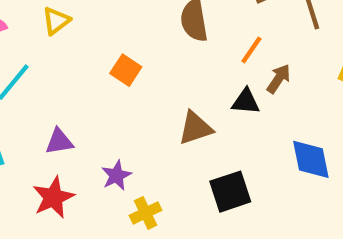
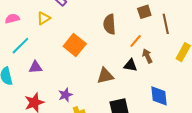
orange square: (126, 70) -> (75, 45), size x1.5
brown arrow: (279, 79) -> (147, 56), turned -64
purple triangle: (59, 142) -> (35, 67), moved

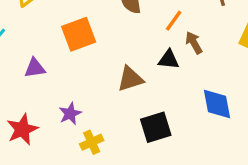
orange square: (75, 45) -> (79, 34), turned 35
purple triangle: (35, 67) -> (35, 68), moved

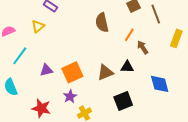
orange square: (79, 34) -> (72, 72), moved
black triangle: (169, 59) -> (127, 67), moved
red star: (22, 129) -> (41, 108), turned -30

